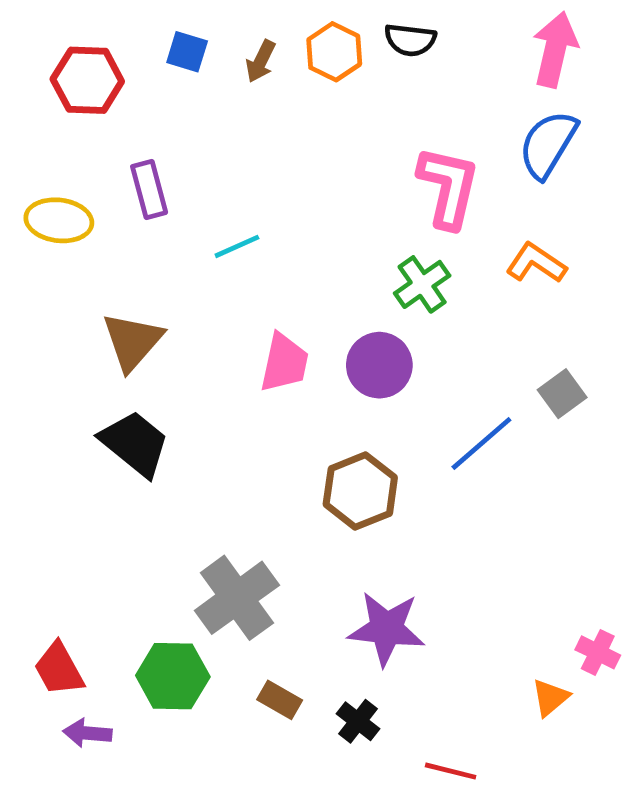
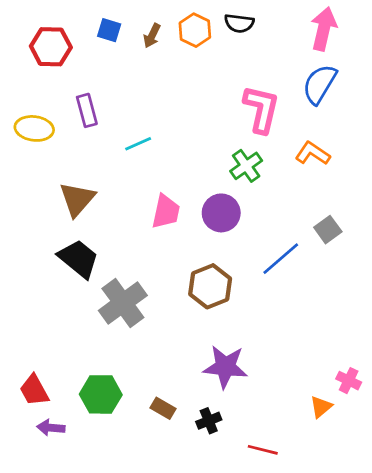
gray cross: (237, 598) -> (123, 303), moved
black cross: (358, 721) -> (209, 421), turned 30

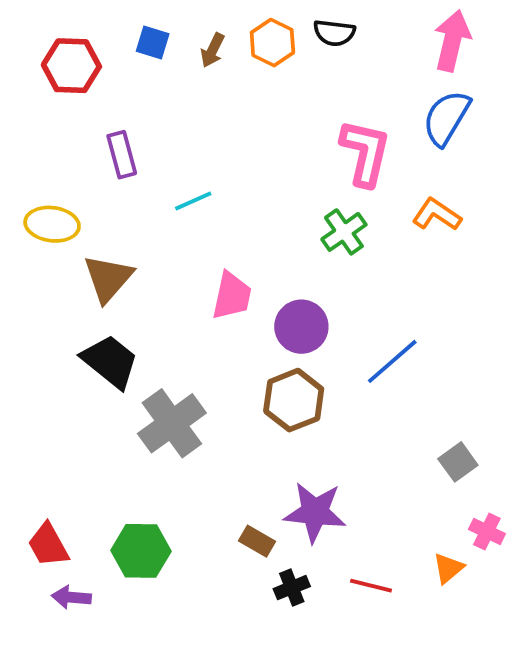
yellow ellipse: (34, 128) -> (52, 224), moved
purple circle: (221, 213) -> (301, 327), moved
gray square: (328, 230) -> (458, 462), moved
brown rectangle: (163, 408) -> (257, 541), moved
red line: (263, 450) -> (371, 586), moved

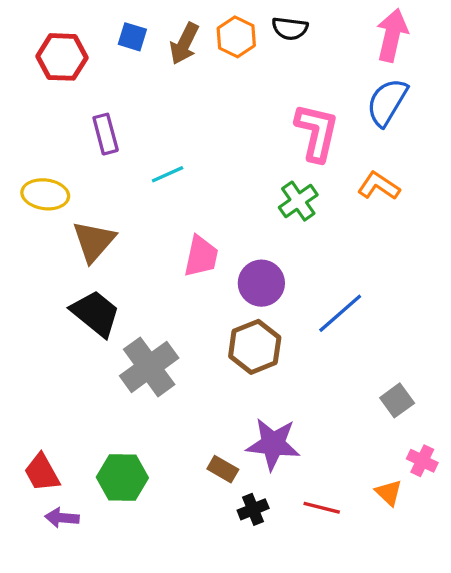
brown arrow: (212, 50) -> (184, 44), size x1.4
orange triangle: (448, 568) -> (389, 493), turned -36

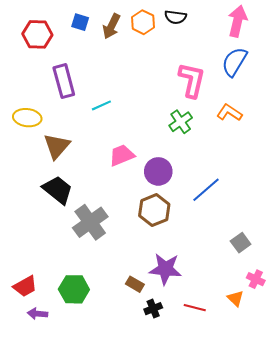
purple rectangle: (106, 134) -> (64, 81), size x1.4
pink trapezoid: (201, 256) -> (122, 155), turned -124
red trapezoid: (42, 472) -> (25, 286), turned -90

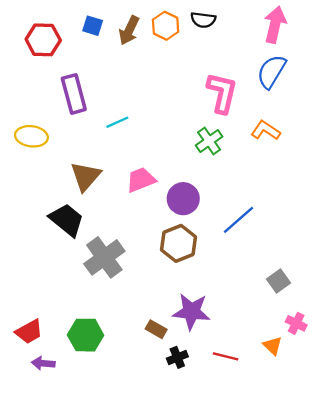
brown triangle: (57, 146) -> (86, 176), moved

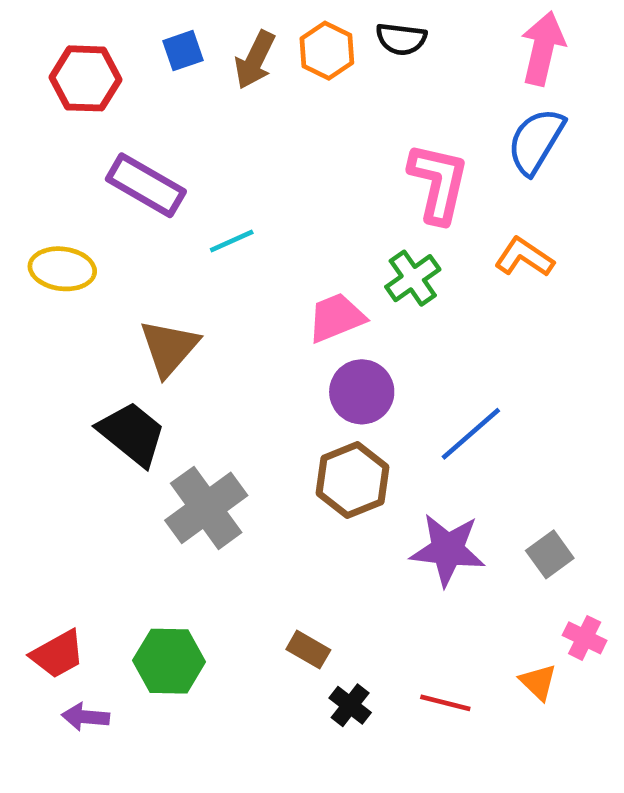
blue square: (93, 26) -> (183, 51), turned -36
purple rectangle: (74, 94) -> (146, 185), turned -45
pink trapezoid: (141, 180) -> (336, 318), moved
purple star: (191, 312) -> (448, 550), moved
black cross: (177, 357) -> (350, 705), turned -30

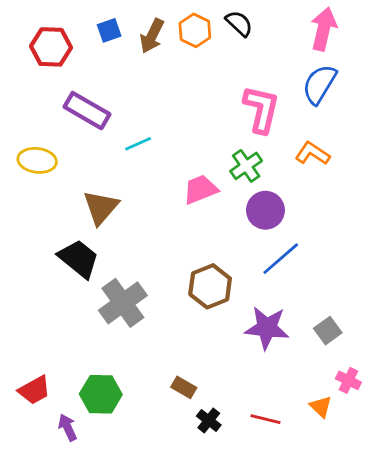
black semicircle: (401, 39) -> (239, 23), turned -144
purple circle: (362, 392) -> (265, 210), moved
purple arrow: (85, 717) -> (68, 427), moved, turned 60

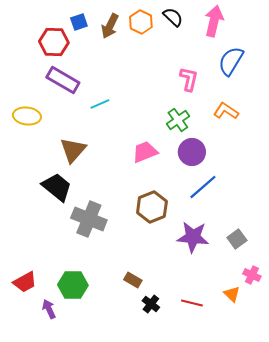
pink arrow: (324, 29) -> (214, 21), moved
red hexagon: (51, 47) -> (54, 42), moved
pink L-shape: (261, 109) -> (189, 79), size x0.7
pink trapezoid: (200, 189) -> (145, 152), moved
gray cross: (123, 303) -> (89, 219), turned -32

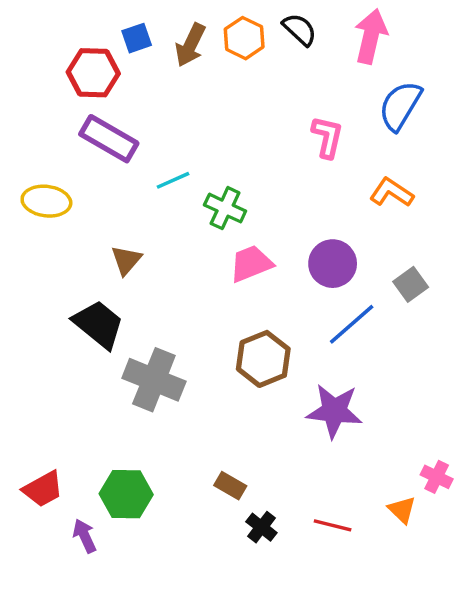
green cross: (178, 120) -> (225, 208), moved, turned -30
brown triangle: (73, 150) -> (126, 260), size x0.7
gray square: (237, 239) -> (411, 284), moved

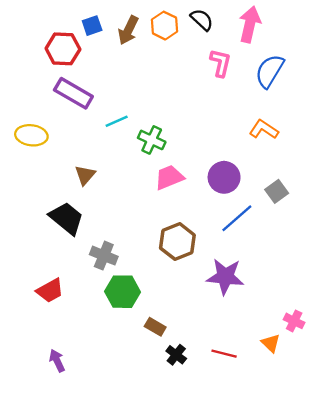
pink L-shape: (327, 137) -> (221, 63), moved
gray cross: (154, 380) -> (104, 256), size x0.7
red trapezoid: (43, 489) -> (50, 291), moved
green hexagon: (126, 494) -> (122, 292), moved

